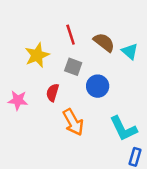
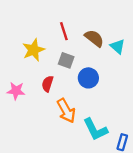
cyan L-shape: (123, 129) -> (95, 129), moved

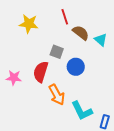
red line: (64, 31) -> (65, 17), moved
yellow star: (33, 50) -> (29, 24), moved, turned 30
red semicircle: (47, 84) -> (41, 72), size x1.5

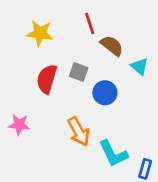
cyan triangle: (101, 40) -> (140, 66), moved
red semicircle: (41, 72) -> (47, 79), moved
pink star: (14, 78) -> (19, 125), moved

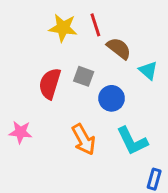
yellow star: (40, 33) -> (63, 28), moved
cyan L-shape: (113, 154) -> (132, 141), moved

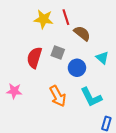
cyan triangle: (148, 70) -> (102, 58), moved

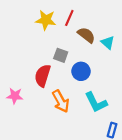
red line: (66, 17) -> (69, 18), turned 42
red semicircle: (34, 58) -> (43, 76), moved
cyan triangle: (102, 58) -> (108, 43), moved

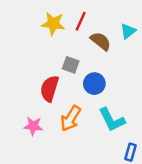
cyan triangle: (108, 43) -> (128, 31), moved, turned 40
pink star: (15, 96) -> (33, 126), moved
orange arrow: (61, 101) -> (71, 118), turned 60

